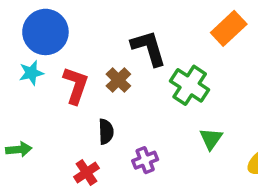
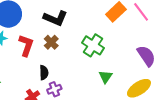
black L-shape: (149, 48) -> (55, 18), moved, turned 130
purple cross: (145, 160) -> (54, 89), moved

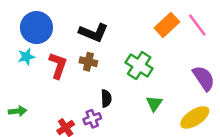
brown cross: (51, 42) -> (88, 62), turned -32
black semicircle: (44, 73) -> (106, 98), moved

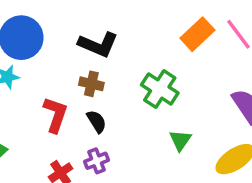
red L-shape: (58, 66) -> (55, 115), moved
black semicircle: (106, 98) -> (97, 121), moved, turned -30

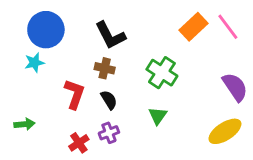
black L-shape: (98, 44) -> (110, 35), turned 40
green triangle: (180, 140) -> (158, 116), moved

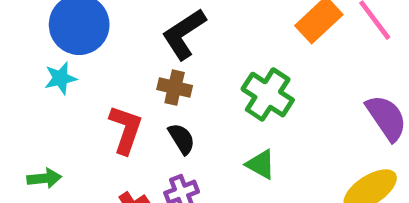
black L-shape: (110, 35) -> (184, 34), turned 84
green triangle: (158, 116) -> (261, 164), turned -36

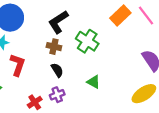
green cross: (268, 95) -> (87, 41), moved
red L-shape: (126, 129) -> (18, 65), moved

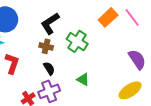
purple cross: (57, 95) -> (49, 91), size x1.5

